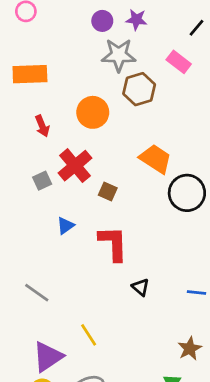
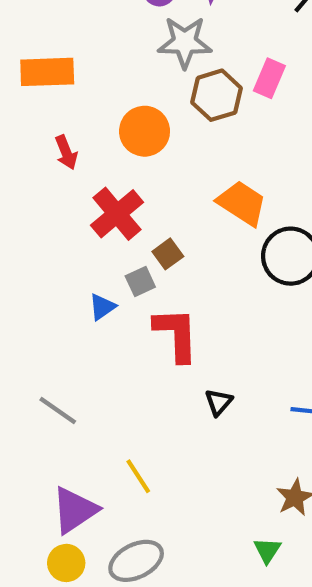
pink rectangle: (179, 62) -> (269, 78), moved, turned 75
gray square: (42, 181) -> (140, 281), moved
brown square: (108, 192) -> (168, 254), turned 30
black triangle: (141, 287) -> (219, 402), turned 30

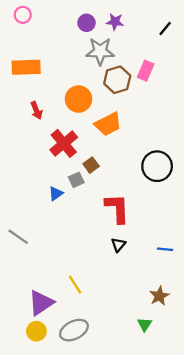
orange trapezoid: (242, 203) -> (108, 124), moved, turned 120
red L-shape: (176, 334) -> (117, 208), moved
gray line: (58, 411) -> (18, 237), moved

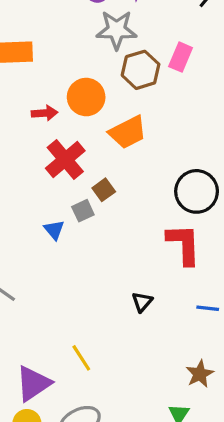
red arrow: (36, 110) -> (45, 113), moved, turned -72
blue triangle: (56, 194) -> (54, 230), turned -35
red L-shape: (117, 208) -> (184, 244), moved

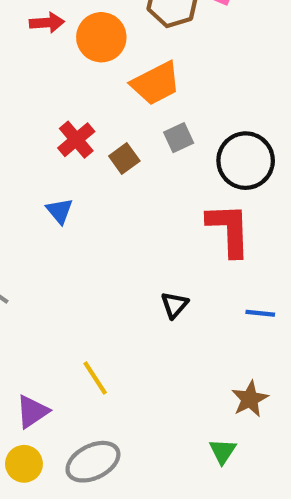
red arrow: (45, 113) -> (47, 23), moved
red cross: (65, 159) -> (76, 140), moved, size x0.7
gray square: (83, 211) -> (179, 138), moved
purple triangle: (33, 383) -> (32, 412), size x0.7

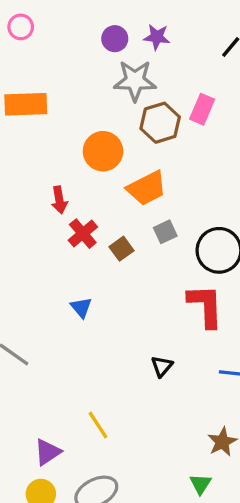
red arrow: (47, 23) -> (59, 200), moved, turned 84
blue triangle: (60, 211) -> (81, 307), moved

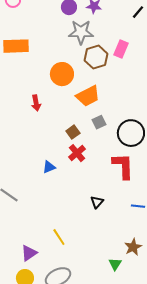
red cross: (83, 234) -> (77, 153), moved
blue triangle: (81, 307) -> (49, 167), turned 48
green triangle: (200, 484) -> (115, 264), moved

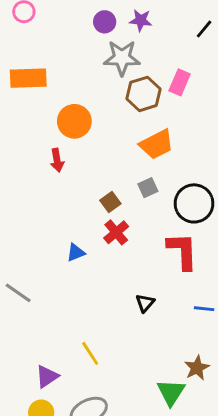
orange circle: (62, 74) -> (74, 121), moved
orange trapezoid: (88, 96) -> (157, 144), moved
green triangle: (115, 264) -> (171, 392), size x1.5

